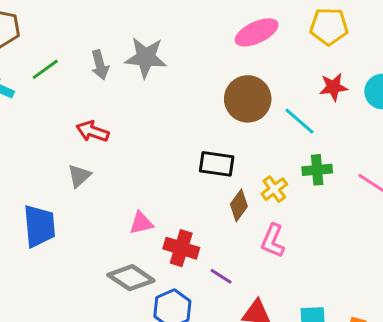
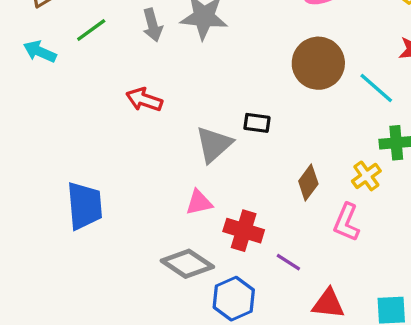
black rectangle: (217, 164) -> (257, 123), moved, size x0.7
gray triangle: (79, 176) -> (214, 144), moved, size x1.4
yellow cross: (274, 189) -> (366, 176), moved

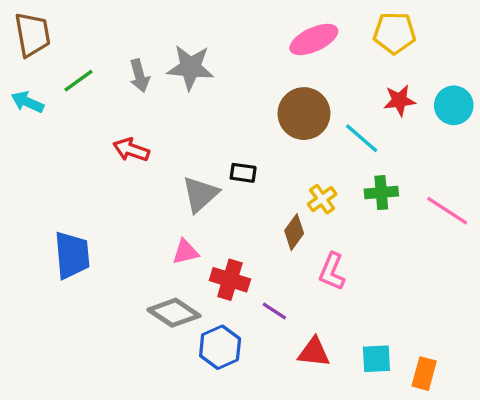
yellow cross: (366, 176) -> (322, 199), moved

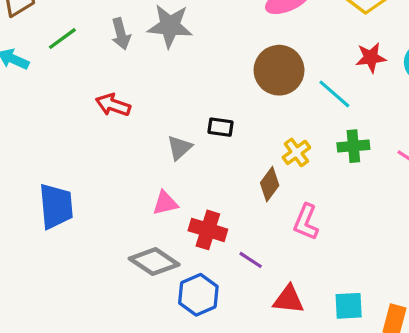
gray triangle: (200, 194) -> (179, 148), size x0.7

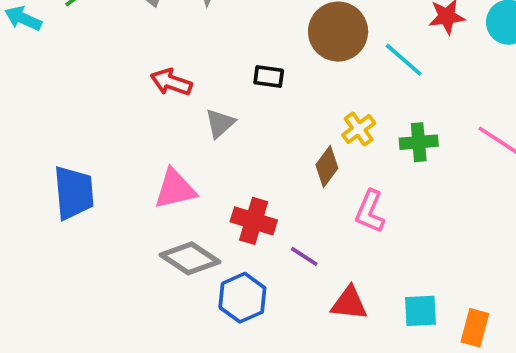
red arrow: (113, 105) -> (171, 82), moved
black rectangle: (221, 127) -> (269, 77), moved
green cross: (353, 146) -> (419, 142), moved
pink triangle: (165, 203) -> (175, 189), moved, size x1.4

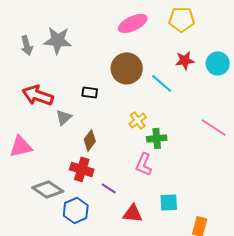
red arrow: (171, 82) -> (38, 95), size x1.4
green cross: (419, 142) -> (157, 138), moved
brown diamond: (327, 167) -> (90, 140), moved
pink triangle: (175, 189) -> (21, 146), moved
cyan square: (421, 311) -> (169, 202), moved

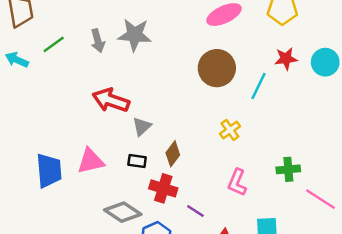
cyan line: (162, 83) -> (259, 86), turned 75
black rectangle: (90, 92) -> (137, 161), moved
pink line: (214, 127) -> (320, 199), moved
green cross: (157, 138) -> (288, 169), moved

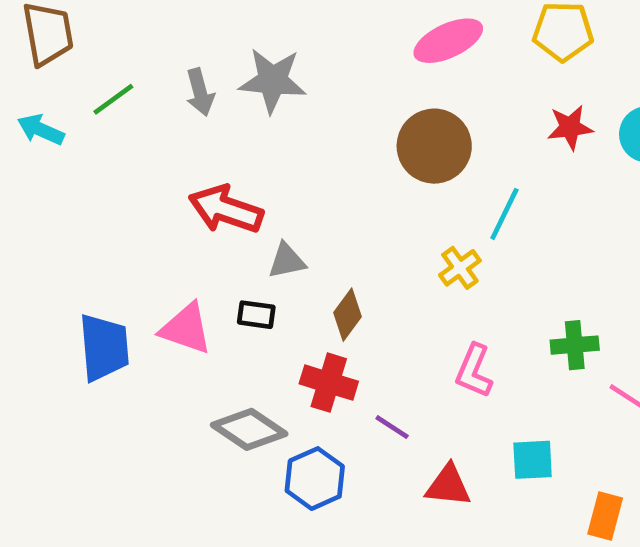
cyan line: (259, 86) -> (504, 214), moved
gray triangle: (142, 126) -> (287, 261), turned 30
pink triangle: (91, 161) -> (186, 329), turned 32
black rectangle: (137, 161) -> (256, 315), moved

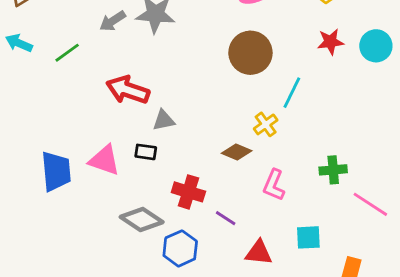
gray arrow: (200, 92) -> (113, 21), turned 72
green line: (113, 99) -> (67, 53), moved
brown diamond: (348, 315) -> (237, 152), moved, turned 76

